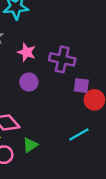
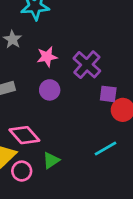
pink star: (27, 52) -> (47, 57), turned -30
purple cross: (62, 59) -> (87, 65), turned 30

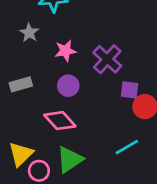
pink diamond: (24, 135) -> (60, 121), moved
green triangle: (51, 160) -> (70, 160), size x1.5

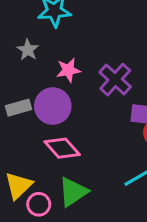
purple circle: (68, 86) -> (53, 106), moved, size x1.5

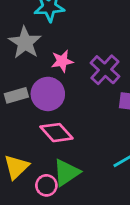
gray star: (28, 50) -> (25, 43), size x1.6
pink circle: (39, 204) -> (46, 185), moved

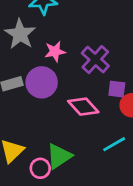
pink diamond: (56, 133) -> (83, 107), moved

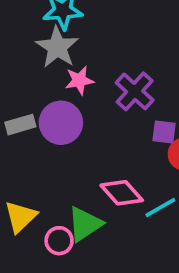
gray star: (20, 34) -> (57, 47), moved
pink diamond: (83, 107) -> (122, 193), moved

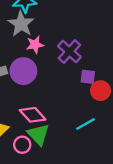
pink diamond: (122, 193) -> (33, 115), moved
green triangle: (85, 224) -> (38, 134), turned -40

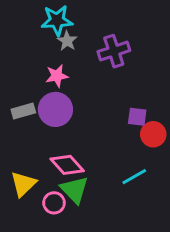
gray star: (21, 24) -> (67, 41), moved, size x0.6
pink star: (35, 45) -> (57, 76), moved
purple cross: (69, 51) -> (114, 51), moved, turned 30

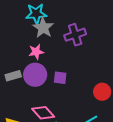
gray star: (67, 41) -> (43, 28), size x1.5
purple square: (137, 117) -> (60, 78), moved

